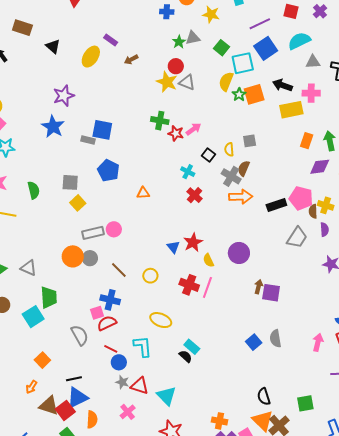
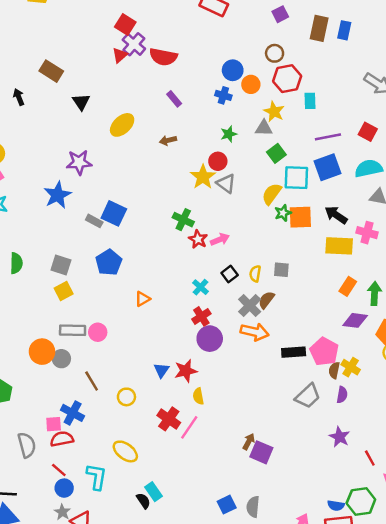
gray triangle: (193, 38) -> (264, 128), moved
purple rectangle: (111, 40) -> (174, 99), moved
orange triangle: (143, 193) -> (143, 299), turned -40
purple circle: (239, 253) -> (210, 339), moved

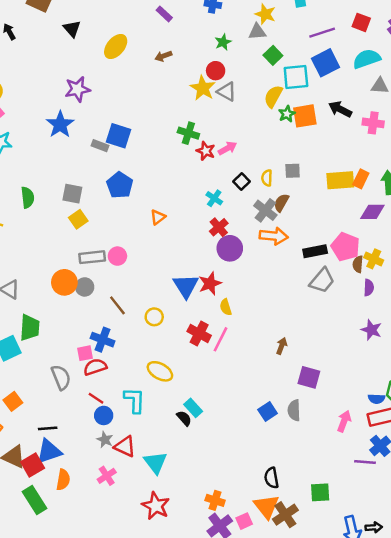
yellow rectangle: (339, 246) -> (340, 180), moved
blue triangle: (162, 370) -> (186, 286), size x1.6
gray trapezoid: (308, 396) -> (322, 281), moved
purple square: (261, 452) -> (309, 377), moved

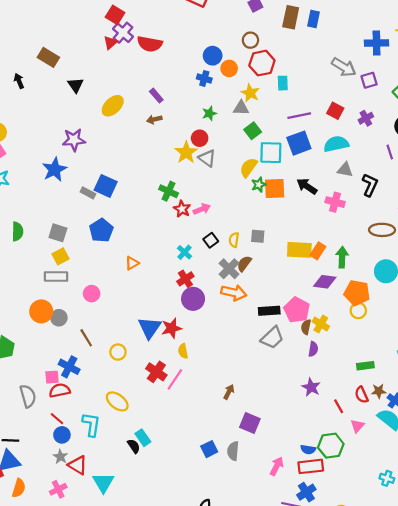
purple rectangle: (164, 14) -> (156, 96), moved
gray rectangle: (92, 257) -> (56, 277), moved

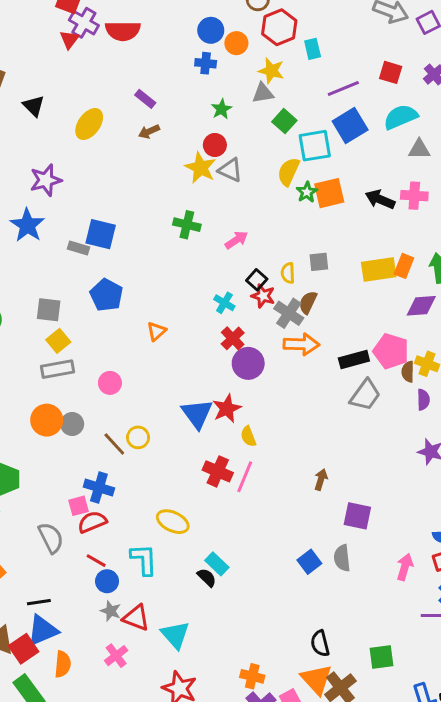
black arrow: (307, 186) -> (380, 199), moved
red star: (182, 209) -> (263, 296), moved
yellow circle: (118, 352) -> (138, 437), moved

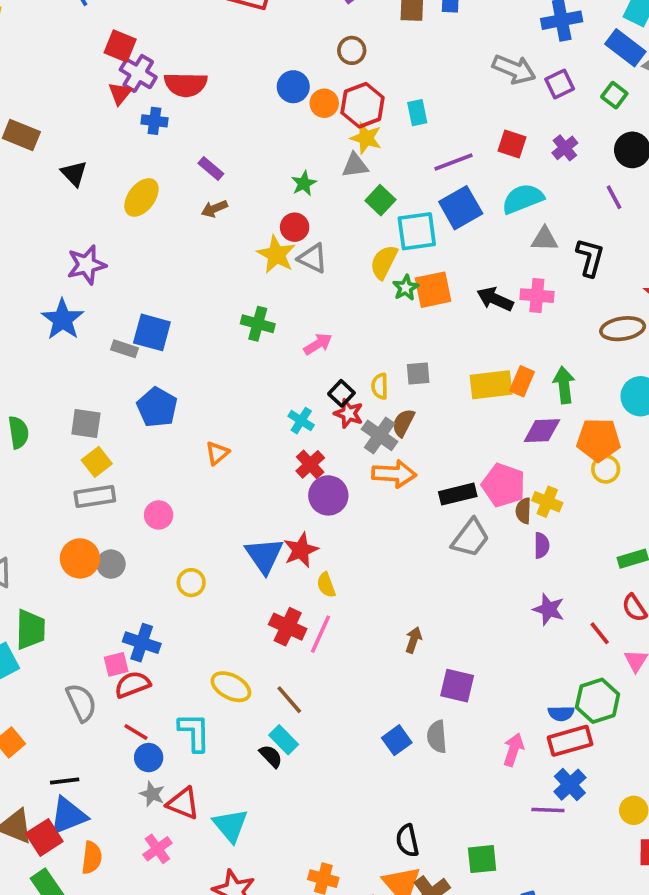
red hexagon: (279, 27) -> (363, 105), moved
blue cross: (206, 63) -> (154, 121), moved
brown line: (114, 444) -> (289, 700), moved

